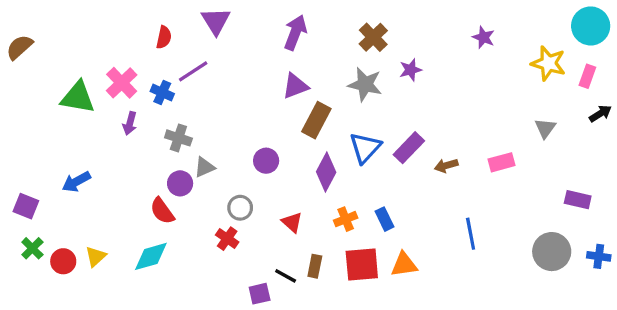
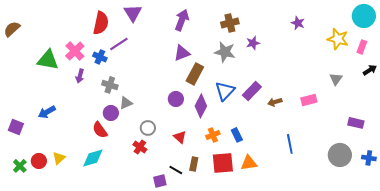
red semicircle: (164, 37) -> (101, 23), size x1.6
brown cross: (373, 37) -> (230, 23), turned 30
purple circle: (266, 161) -> (176, 99), moved
green cross: (32, 248) -> (20, 166), moved

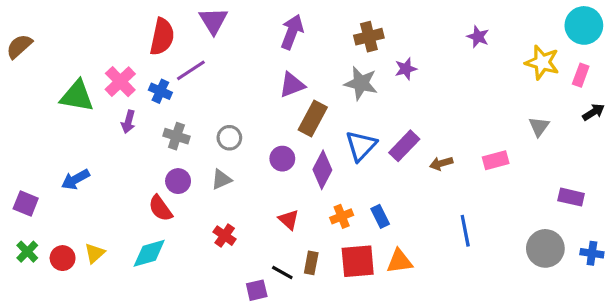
gray triangle: (126, 103) -> (221, 179), moved
gray circle: (148, 128) -> (229, 138), moved
green cross: (20, 166) -> (27, 252), moved

